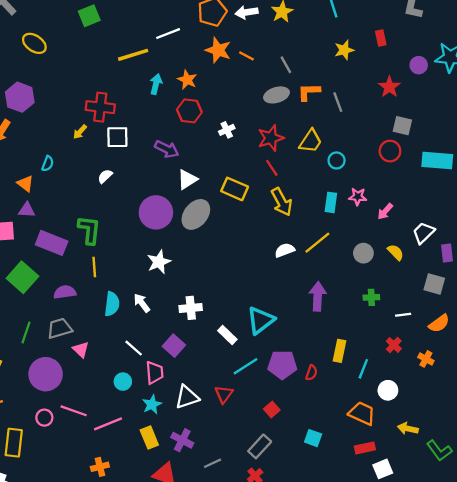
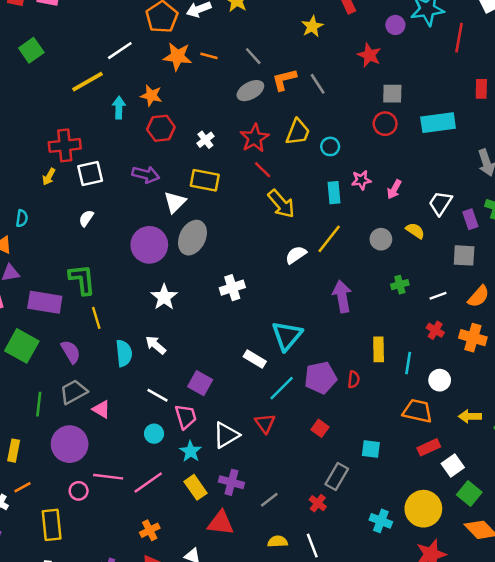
yellow rectangle: (235, 189) -> (205, 180), moved
purple semicircle: (65, 292) -> (71, 352), turned 80
white cross: (191, 308) -> (232, 288), moved
orange cross: (426, 359) -> (473, 338), size x1.5
gray rectangle: (260, 446) -> (337, 477), moved

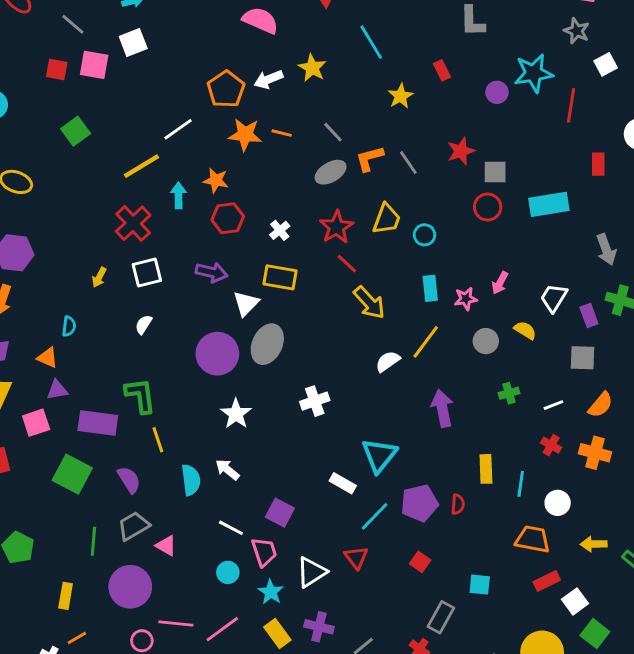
red star: (369, 55) -> (461, 151), moved, turned 30
red cross: (65, 145) -> (133, 223), moved, turned -36
pink star: (361, 180) -> (466, 299), moved

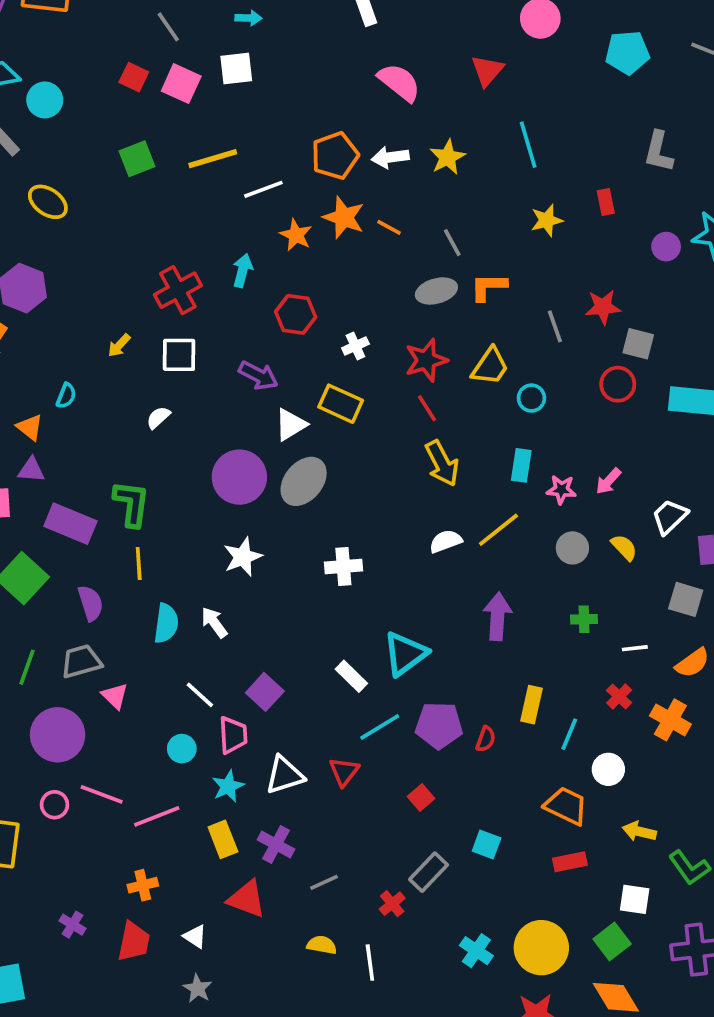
gray line: (408, 163) -> (555, 326), moved
yellow line: (141, 166) -> (213, 159), moved
orange star: (216, 180) -> (296, 235), moved
white square: (575, 601) -> (635, 899), moved, turned 30

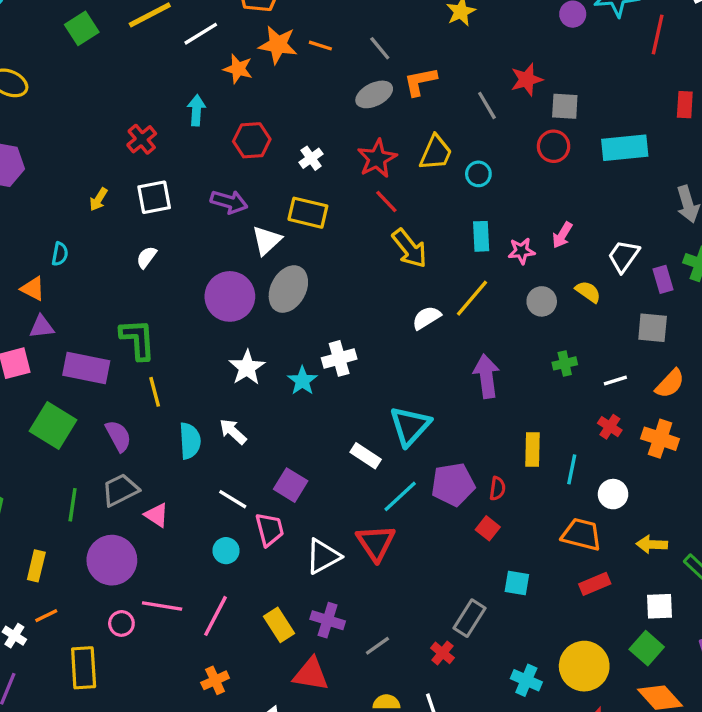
red cross: (178, 290) -> (142, 139), size x0.7
red triangle: (344, 772) -> (376, 543), size x1.4
cyan star: (228, 786) -> (302, 381), moved
red square: (421, 797) -> (488, 528), moved
pink line: (157, 816) -> (215, 616), turned -30

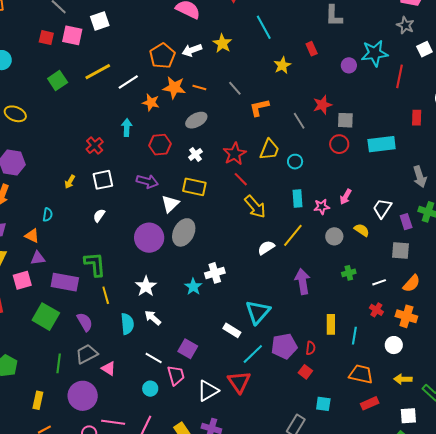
gray ellipse: (374, 94) -> (196, 120), moved
white star: (247, 368) -> (146, 286), moved
white circle: (613, 494) -> (394, 345), moved

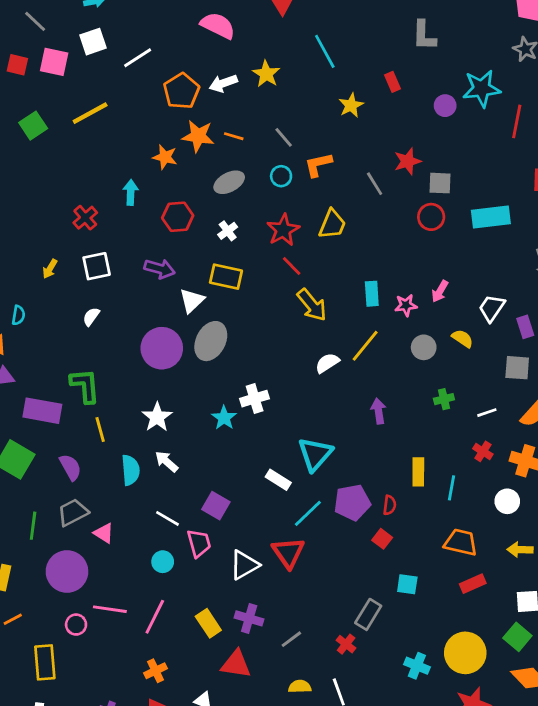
white line: (128, 82) -> (138, 58), moved
cyan circle: (295, 162) -> (281, 176), moved
purple arrow: (302, 282) -> (378, 411), size x0.7

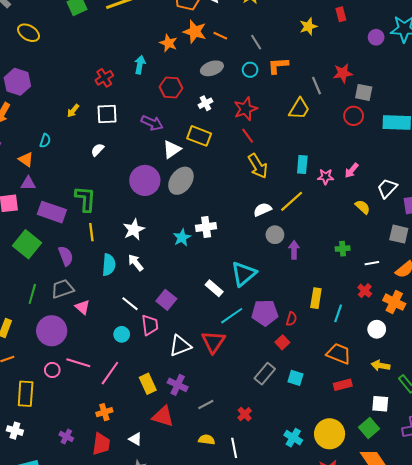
yellow trapezoid: (332, 224) -> (299, 109), moved
gray circle: (424, 347) -> (275, 235), moved
gray rectangle: (368, 614) -> (265, 374), moved

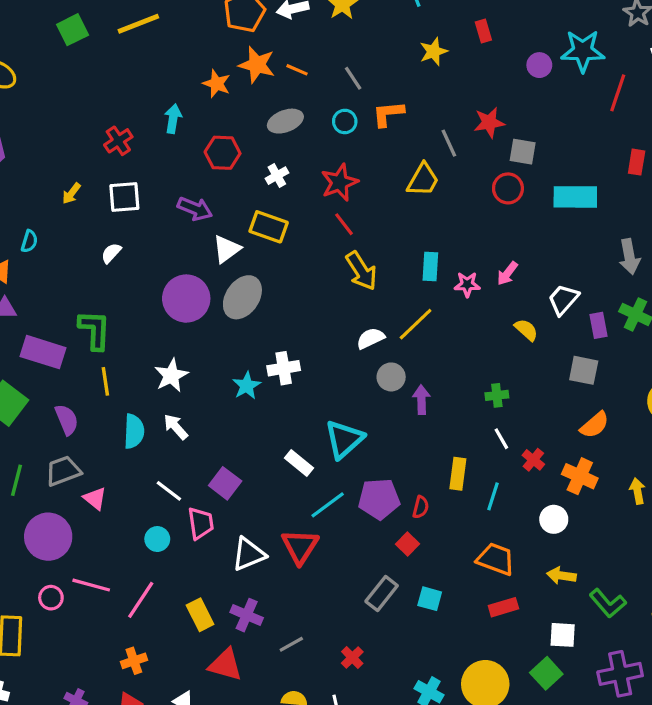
white line: (372, 263) -> (501, 439), moved, turned 72

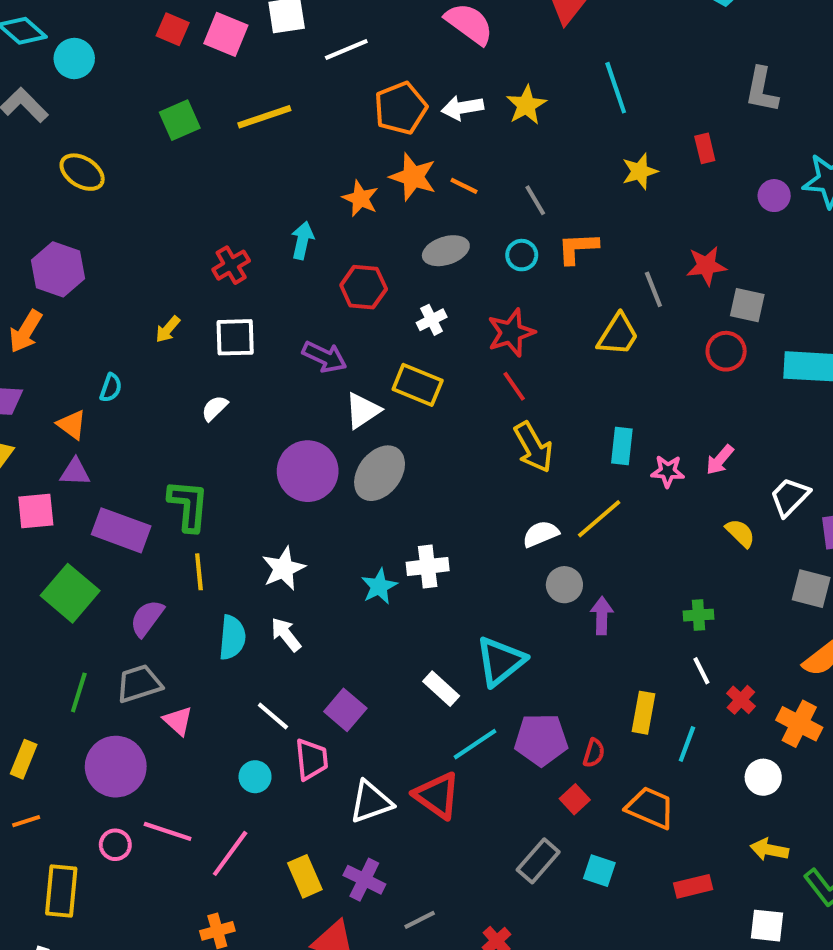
purple semicircle: (67, 420) -> (147, 618), turned -124
red triangle: (300, 546) -> (437, 795), turned -30
orange trapezoid: (496, 559) -> (650, 808), moved

